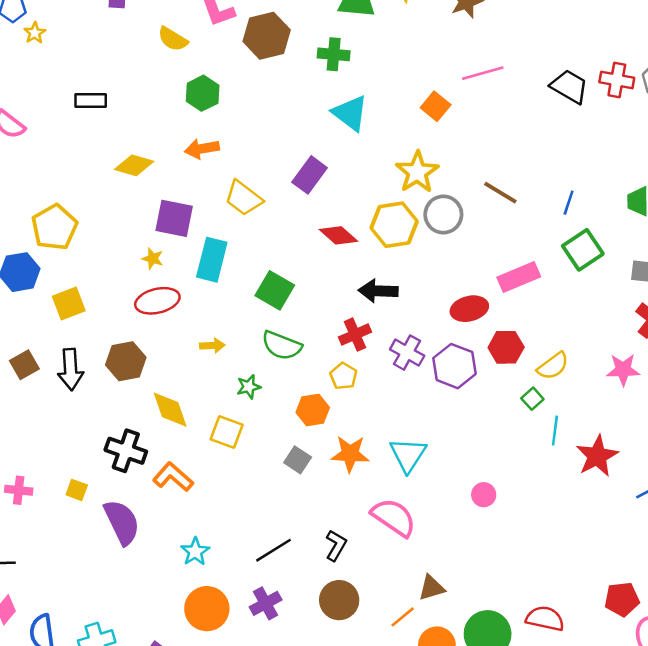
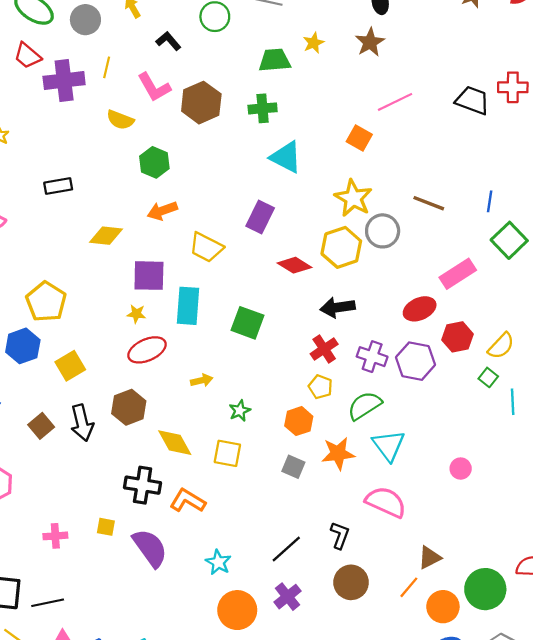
green semicircle: (282, 346) -> (365, 406), moved, turned 136

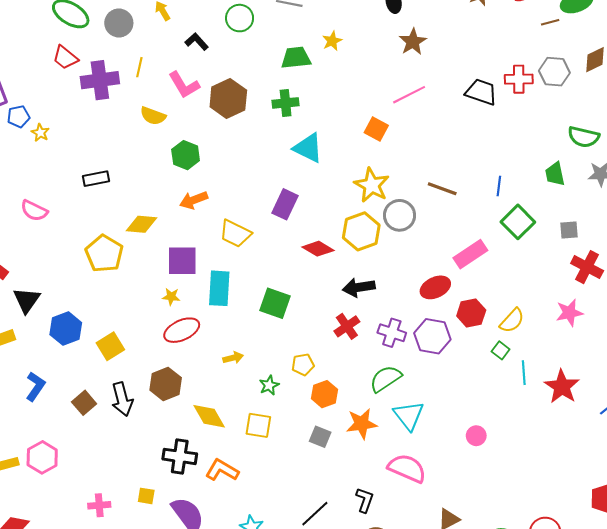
brown star: (370, 42) -> (413, 42), moved
yellow pentagon: (46, 302) -> (104, 254), moved
yellow pentagon: (320, 387) -> (303, 364), moved, turned -30

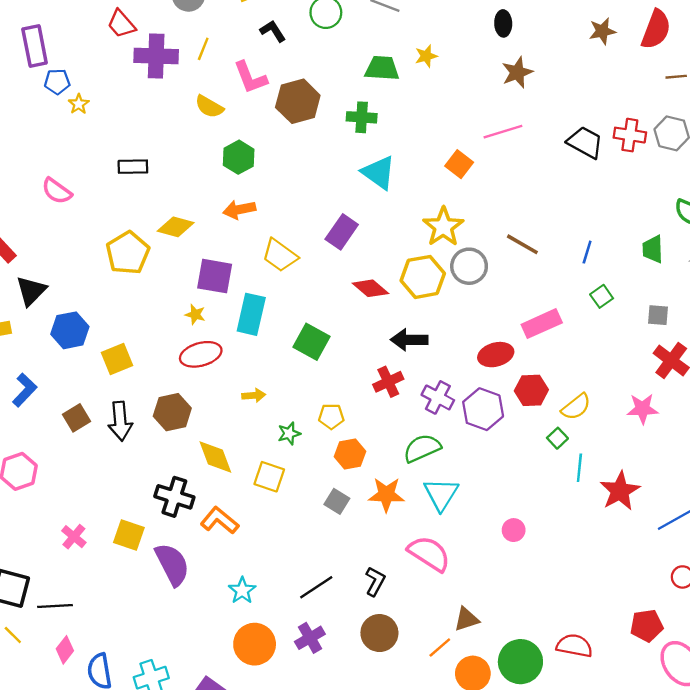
green square: (518, 222) -> (602, 296), size x0.6
yellow square: (146, 496) -> (129, 535), size x1.5
pink cross: (99, 505) -> (74, 537), turned 35

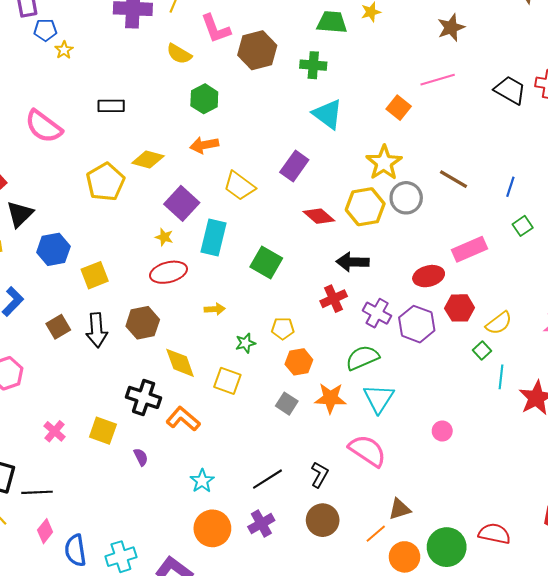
pink semicircle: (57, 191) -> (44, 126), size x1.4
purple square: (215, 276) -> (182, 203), turned 32
purple semicircle: (172, 564) -> (141, 457), size x0.5

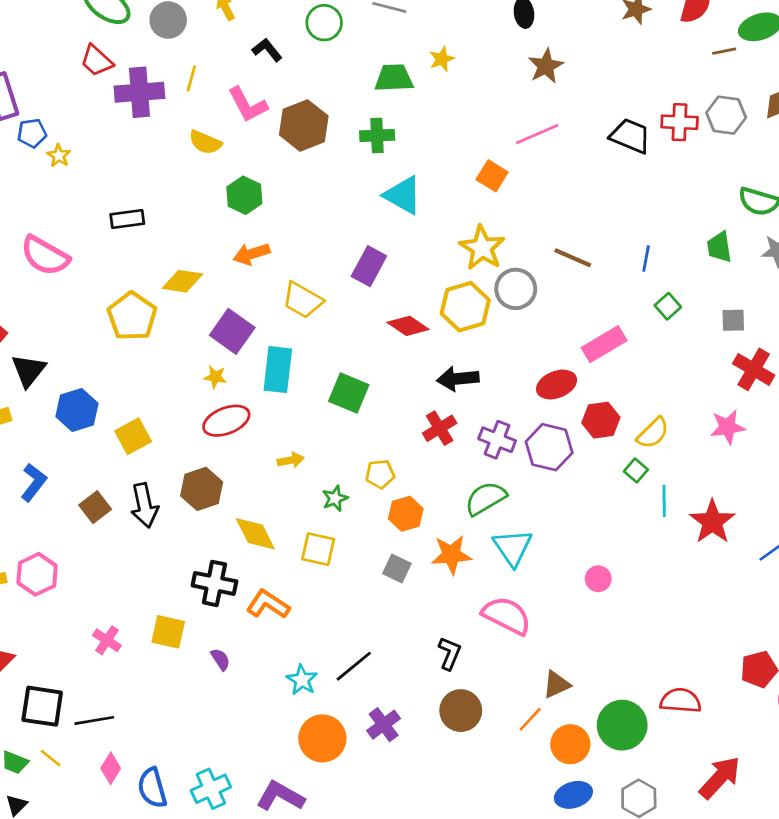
black line: (267, 479) -> (354, 666), moved

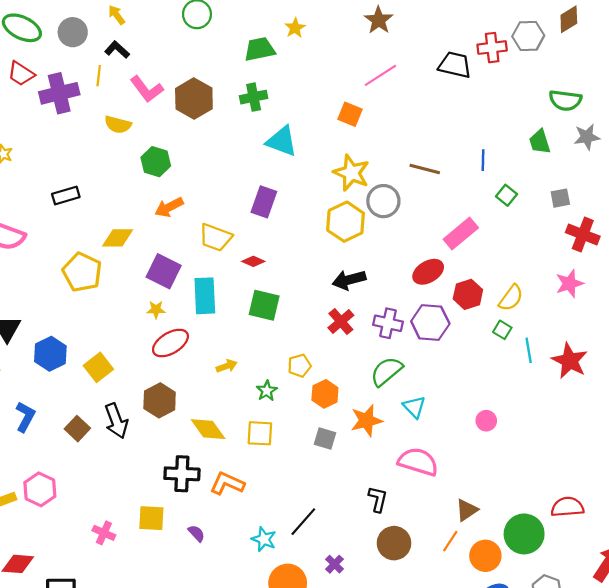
black L-shape: (267, 50) -> (117, 50), moved
red diamond: (408, 326) -> (253, 261), moved, size x0.7
cyan triangle: (513, 547) -> (414, 407), size x0.7
purple cross: (384, 725) -> (334, 564), size x0.7

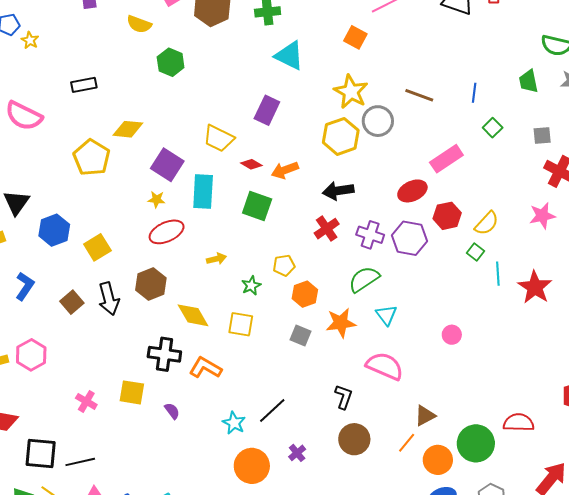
orange arrow: (169, 207) -> (285, 170), moved

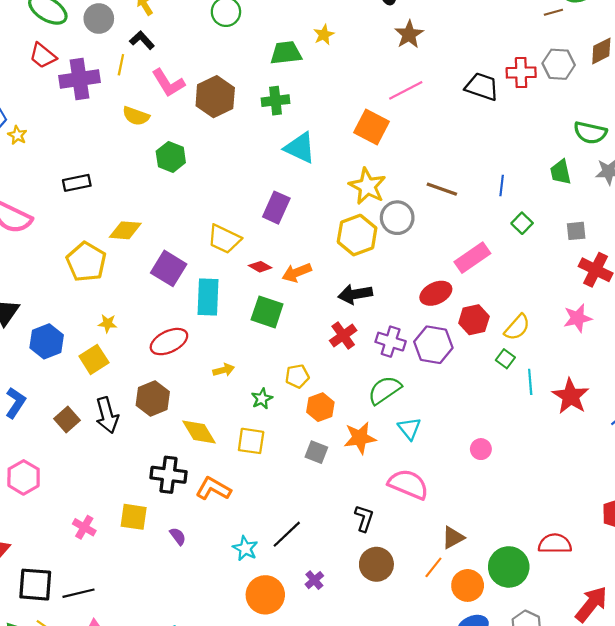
orange square: (355, 37) -> (371, 127), size x1.4
yellow star: (156, 199) -> (107, 323), moved

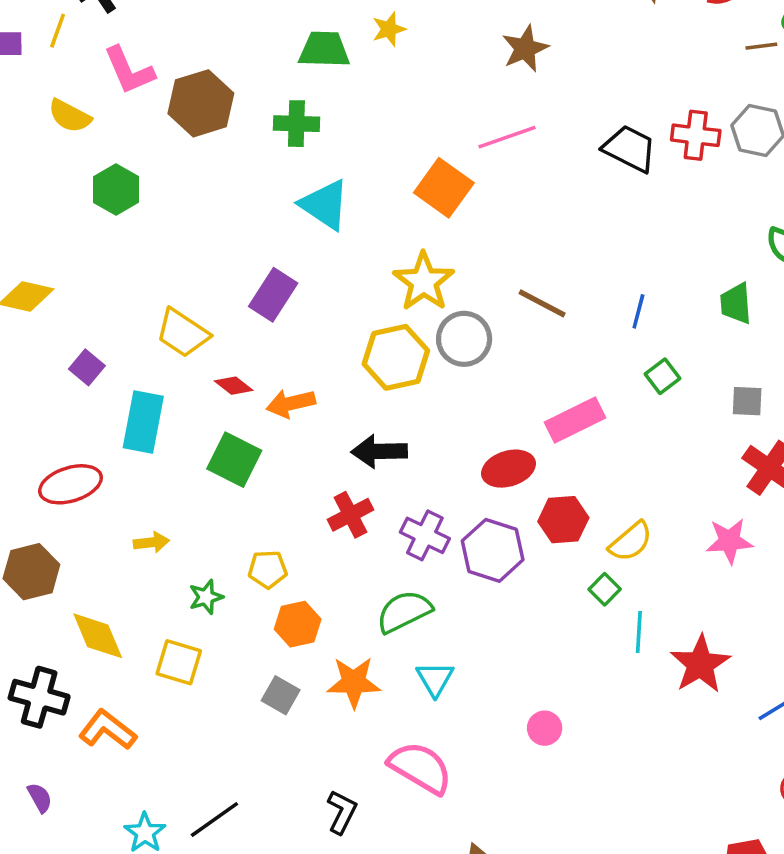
purple square: (169, 268) -> (87, 367), size x0.6

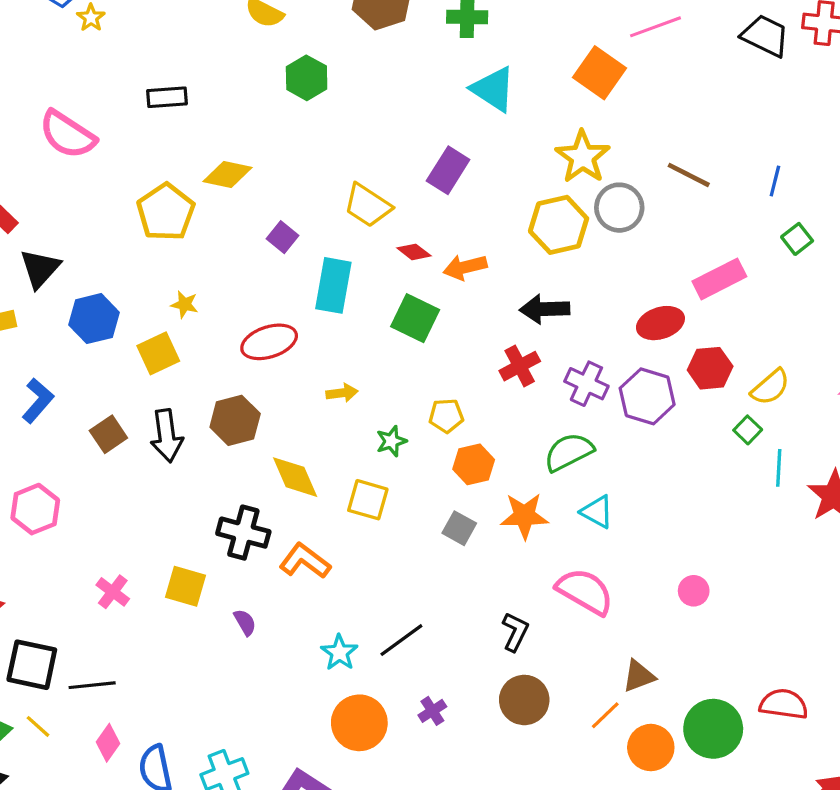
cyan triangle: (435, 679) -> (597, 512), turned -30
pink circle: (545, 728) -> (694, 591), moved

